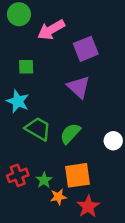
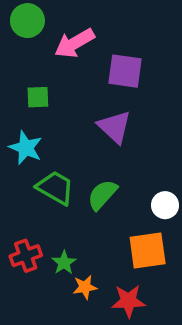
purple square: (86, 49) -> (125, 71), turned 30
orange square: (77, 175) -> (148, 250), moved
red star: (88, 206) -> (128, 301), turned 30

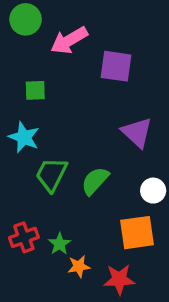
purple triangle: (115, 127) -> (137, 132), moved
green trapezoid: (55, 188) -> (51, 174), turned -93

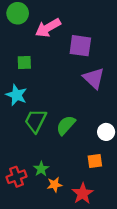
purple triangle: (137, 132) -> (94, 78), moved
orange square: (137, 233) -> (95, 161), size x0.6
red cross: (24, 237) -> (17, 177), moved
red star: (119, 279) -> (83, 194), turned -30

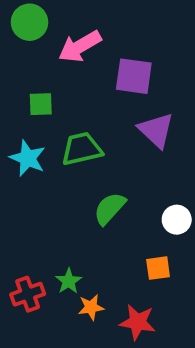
green trapezoid: (36, 121) -> (82, 149), moved, turned 50
red star: (83, 194) -> (138, 322), turned -30

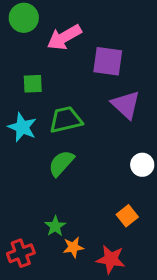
green semicircle: (110, 208) -> (61, 163), moved
white circle: (177, 220) -> (142, 165), moved
orange square: (158, 268) -> (127, 216), turned -30
red cross: (28, 294) -> (21, 253), moved

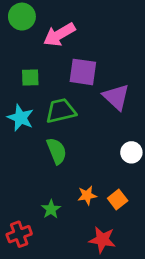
purple square: (108, 61) -> (83, 72), moved
green semicircle: (61, 163) -> (57, 151), turned 116
orange star: (73, 247) -> (87, 195), moved

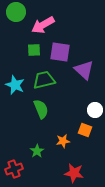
green square: (30, 78) -> (34, 50), moved
orange square: (118, 200) -> (85, 130), moved, turned -32

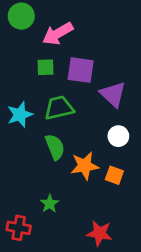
cyan star: (15, 85) -> (20, 115), turned 30
white circle: (95, 110) -> (118, 136), moved
orange star: (63, 141) -> (85, 166), moved, size x1.5
red cross: (14, 169) -> (19, 228), turned 30

